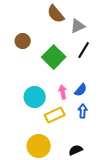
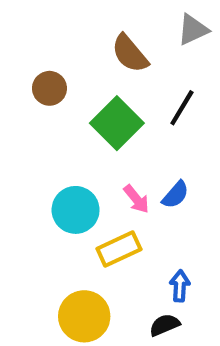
brown semicircle: (56, 14) -> (130, 54), moved
gray triangle: (78, 26) -> (193, 30), moved
pink arrow: (63, 92) -> (136, 199), turned 152
blue arrow: (83, 111) -> (180, 286), moved

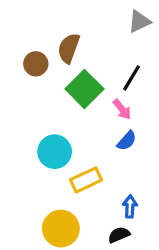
brown semicircle: (130, 54) -> (69, 48), moved, turned 60
pink arrow: (136, 199) -> (122, 109), moved

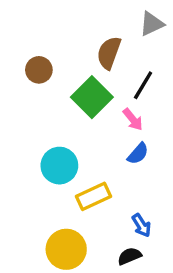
brown semicircle: (69, 48) -> (109, 53), moved
blue arrow: (130, 207) -> (141, 225), turned 145

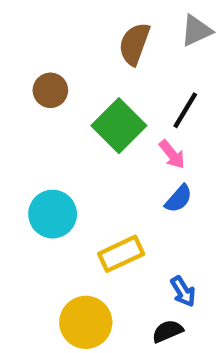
brown semicircle: (109, 53) -> (134, 44), moved
cyan circle: (59, 166) -> (53, 214), moved

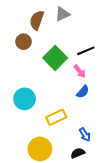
gray triangle: (196, 31) -> (62, 14), moved
brown semicircle: (134, 44) -> (37, 20), moved
black line: (185, 110) -> (86, 51), turned 36

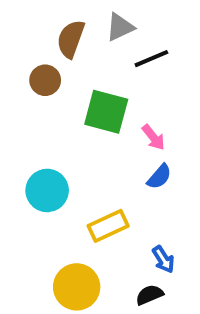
black line: (86, 51) -> (151, 59), moved
green square: (55, 58) -> (106, 112), turned -30

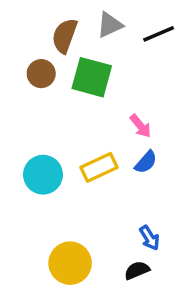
black line: (151, 59) -> (159, 34), moved
green square: (106, 112) -> (92, 77), moved
yellow rectangle: (108, 226) -> (99, 167), moved

